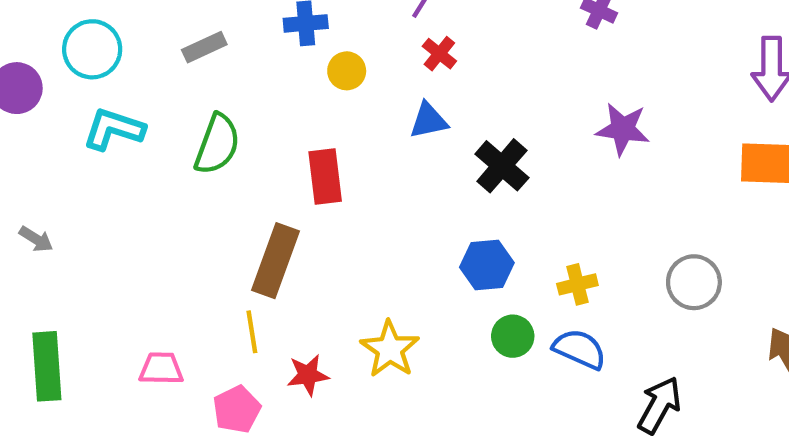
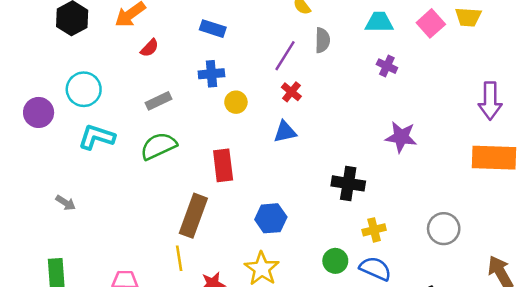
gray rectangle: (204, 47) -> (159, 101), moved
green semicircle: (217, 144) -> (159, 146), turned -135
black cross: (502, 166) -> (348, 183), moved, turned -32
gray arrow: (36, 239) -> (66, 203), moved
blue hexagon: (487, 265) -> (271, 218), moved

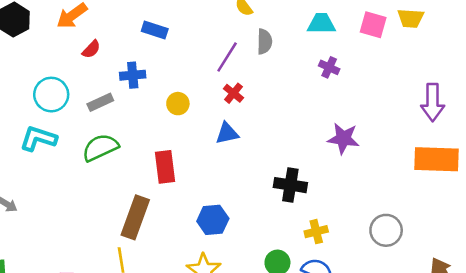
pink square: (431, 23) -> (373, 25), turned -32
blue cross: (211, 74) -> (133, 75), moved
cyan circle: (84, 89) -> (51, 95), moved

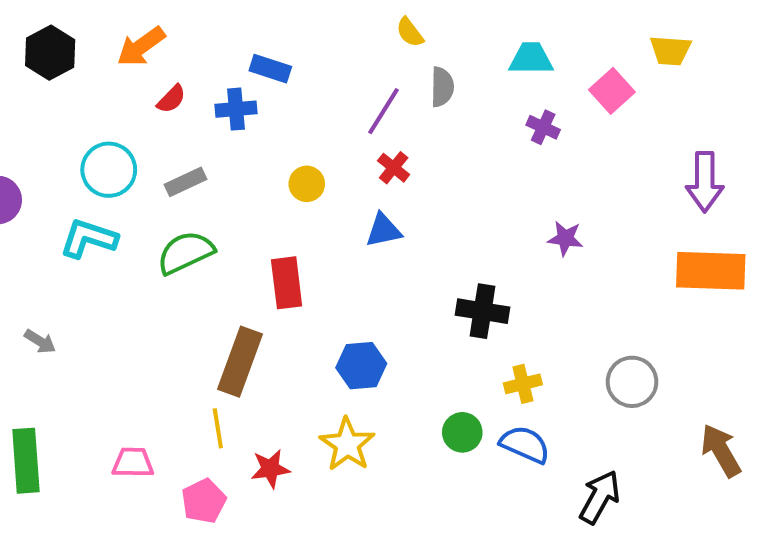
pink square: (373, 25) -> (612, 91), moved, turned 32
blue cross: (133, 75) -> (236, 109), moved
purple star: (343, 138) -> (565, 238), size x0.7

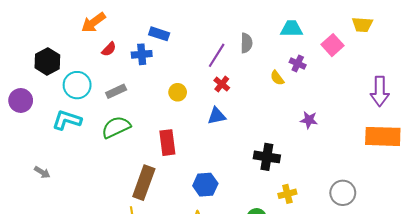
yellow semicircle: (410, 32) -> (277, 78), moved
black hexagon: (50, 53) -> (47, 61), moved

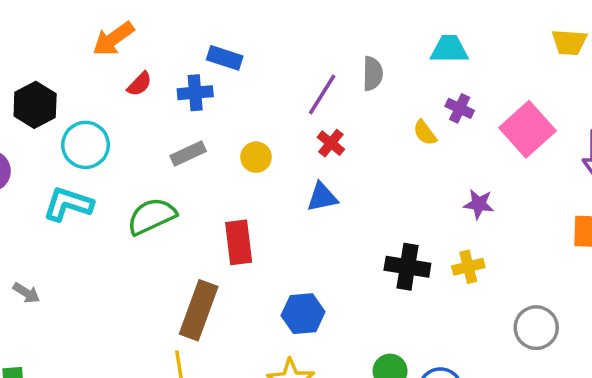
pink square: (333, 45) -> (528, 129), moved, size x1.4
gray rectangle: (116, 91) -> (188, 154), moved
yellow cross: (287, 194) -> (468, 267), moved

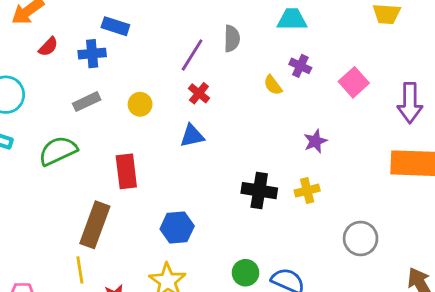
pink square: (528, 129) -> (354, 82), size x0.7
purple star: (479, 204) -> (315, 141), turned -30

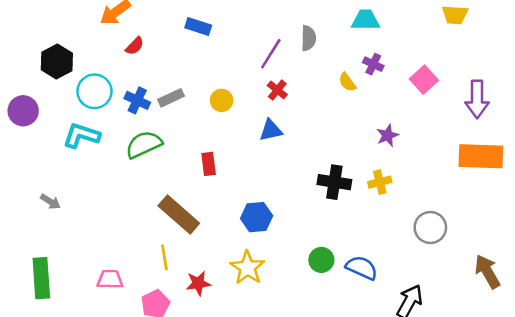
blue cross: (92, 54) -> (137, 100), moved, turned 30
red rectangle: (126, 171) -> (209, 164), size x0.7
brown rectangle: (95, 225) -> (179, 215), turned -69

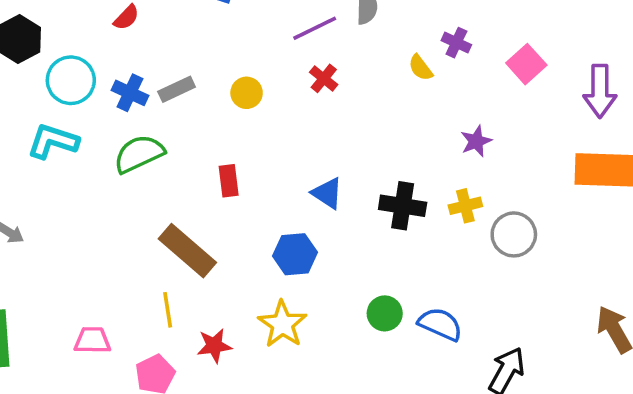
purple line: (271, 54) -> (315, 28), turned 32
blue triangle: (271, 130) -> (327, 193), moved, turned 45
gray circle: (430, 228) -> (514, 234), moved

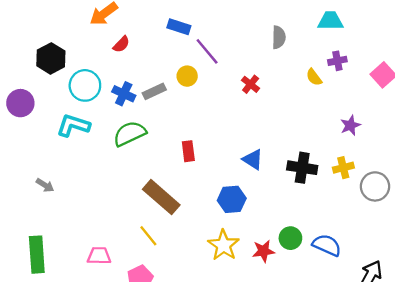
purple line: (315, 28) -> (207, 51), moved, turned 76
purple cross: (456, 43) -> (337, 61), turned -36
yellow circle: (247, 93) -> (187, 76), moved
yellow line: (168, 310) -> (148, 236), turned -30
red star: (214, 346) -> (263, 251), moved

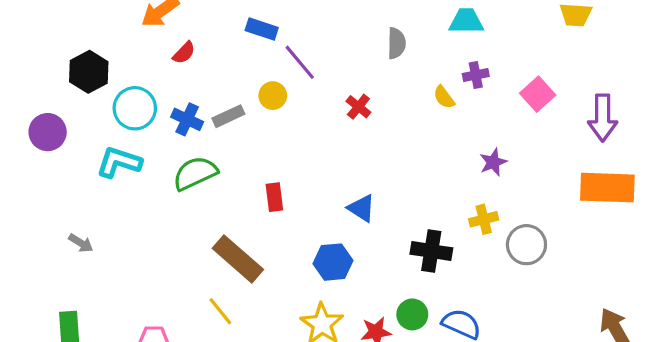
black cross: (302, 168) -> (431, 251), moved

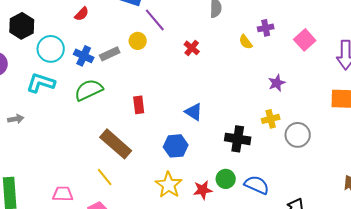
gray arrow: (81, 243) -> (16, 119), moved, turned -42

